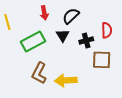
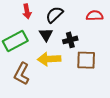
red semicircle: (107, 30) -> (95, 16), moved, turned -91
yellow arrow: (66, 80) -> (49, 59), moved

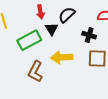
black triangle: (46, 35) -> (52, 29), moved
black cross: (70, 40) -> (89, 35), moved, turned 32

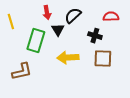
green rectangle: (29, 40) -> (36, 41), turned -45
brown L-shape: (35, 72) -> (22, 72), moved, turned -130

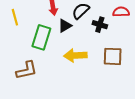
black triangle: (58, 30) -> (65, 26), turned 32
black cross: (95, 36) -> (100, 25), moved

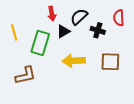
red semicircle: (121, 12) -> (119, 18), turned -91
yellow line: (15, 17) -> (14, 32), moved

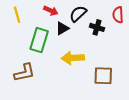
red arrow: (52, 14) -> (51, 11), turned -56
yellow line: (14, 32) -> (17, 15), moved
brown square: (110, 62) -> (103, 76), moved

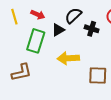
red arrow: (51, 11) -> (38, 15), moved

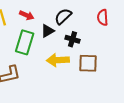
black cross: (92, 29) -> (72, 39), moved
brown square: (98, 76) -> (88, 63), moved

